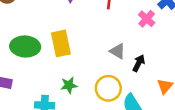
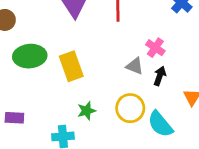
pink cross: (147, 19) -> (155, 48), moved
green ellipse: (25, 47) -> (30, 56), moved

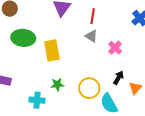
gray triangle: (135, 66) -> (91, 36), moved
black arrow: (160, 76) -> (118, 78), moved

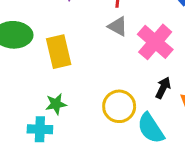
pink cross: (115, 48) -> (155, 42), size x1.6
green star: (57, 85) -> (56, 104), moved

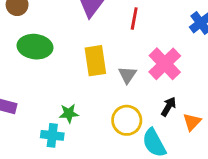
gray triangle: (118, 26) -> (127, 75), moved, turned 30
yellow rectangle: (59, 52) -> (95, 61), moved

